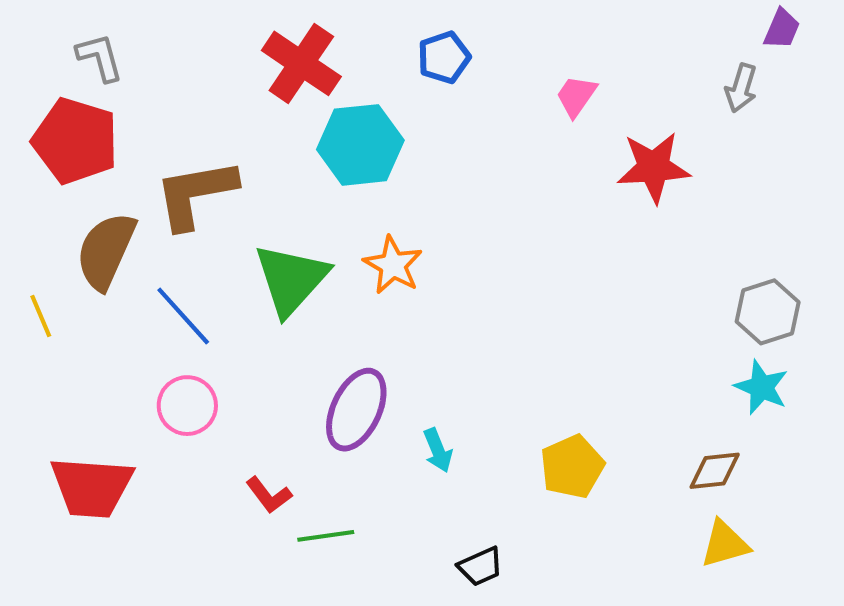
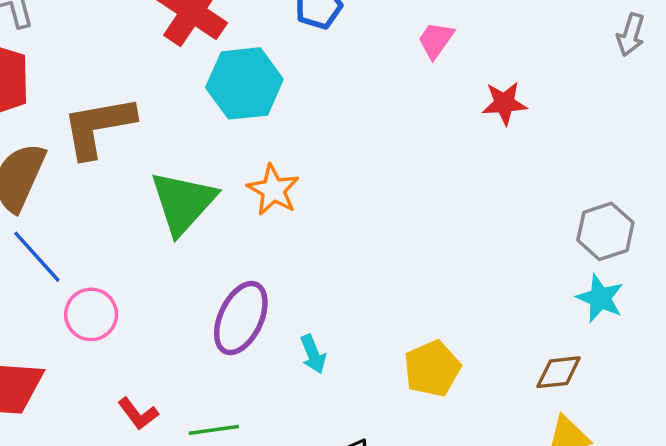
gray arrow: (741, 88) -> (631, 35), moved
red star: (654, 167) -> (504, 103), size x0.7
blue line: (183, 316) -> (37, 257), moved
red L-shape: (269, 495) -> (138, 414), moved

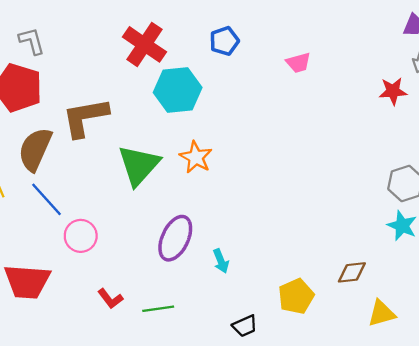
pink trapezoid: (436, 40) -> (298, 63), turned -140
red star: (504, 103) -> (393, 91), moved
yellow pentagon: (432, 369) -> (296, 296), moved
brown diamond: (559, 372) -> (352, 272), moved

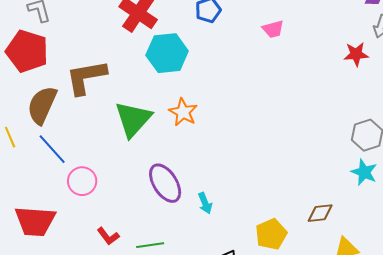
purple ellipse: (175, 238) -> (165, 183), turned -57

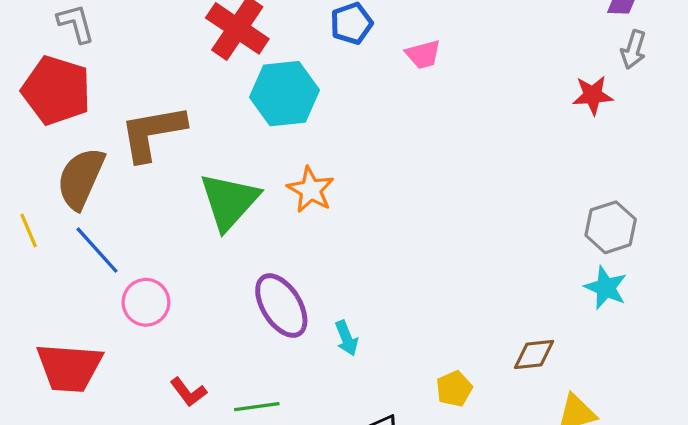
pink trapezoid: (273, 29) -> (423, 54), moved
yellow pentagon: (271, 234) -> (454, 389), size x0.7

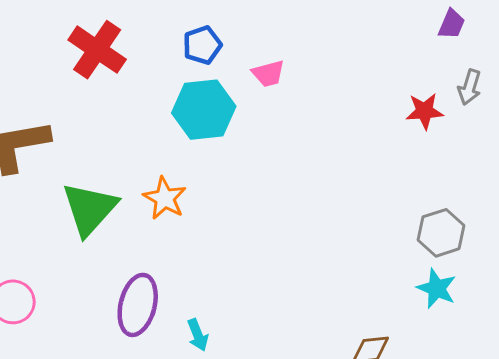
gray arrow: (633, 50) -> (470, 87), moved
cyan hexagon: (285, 94) -> (204, 110), moved
purple ellipse: (281, 306) -> (138, 305), turned 46

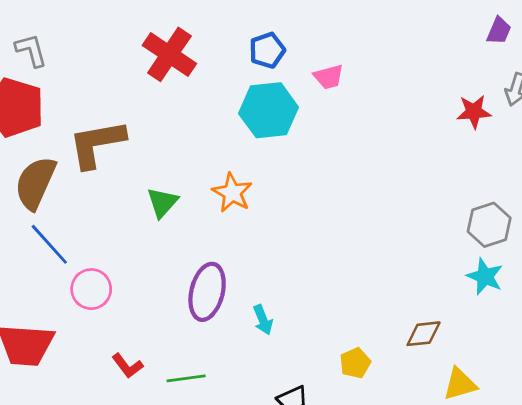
green triangle: (90, 209) -> (162, 202), size x0.6

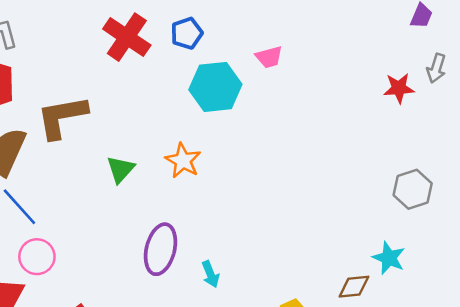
blue pentagon: (267, 50) -> (187, 33), moved
cyan star: (485, 276) -> (389, 258), moved
pink circle: (91, 289) -> (37, 257), moved

